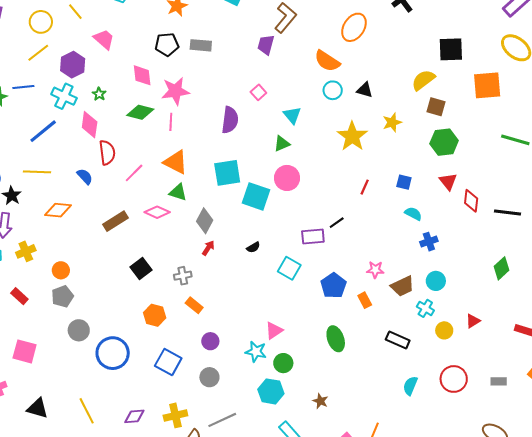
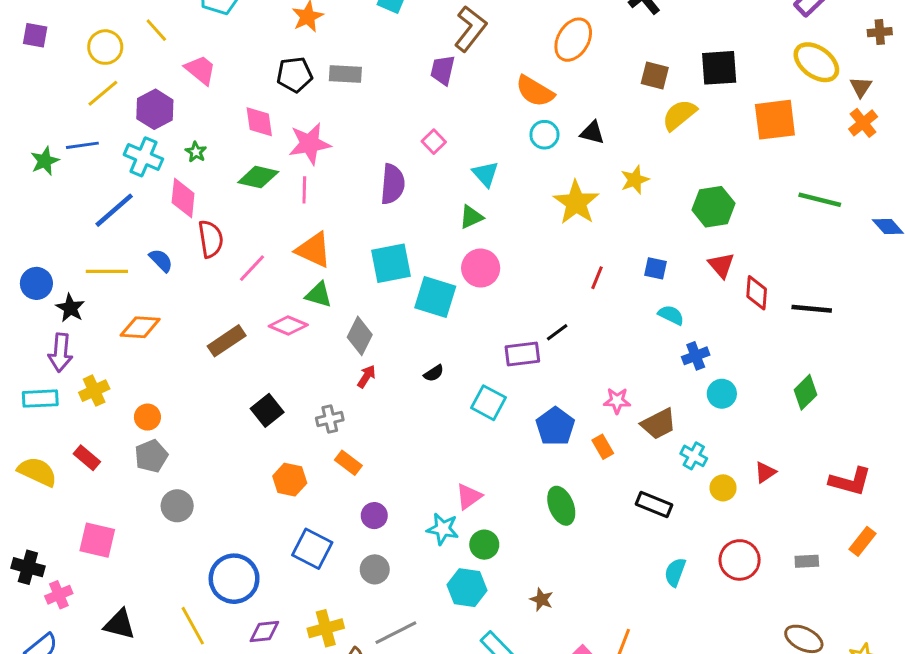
brown square: (436, 107) -> (655, 76), moved
blue semicircle: (85, 176) -> (161, 260), moved
cyan circle: (436, 281) -> (722, 394), moved
blue circle: (113, 353) -> (234, 579), moved

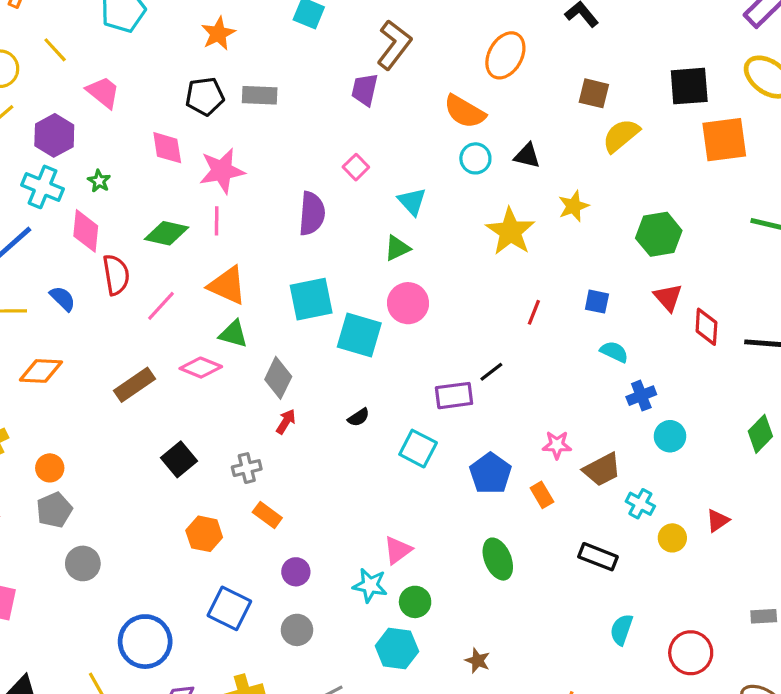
black square: (719, 68) -> (689, 86), moved
green diamond: (258, 177) -> (166, 233), moved
red circle: (740, 560) -> (691, 653), moved

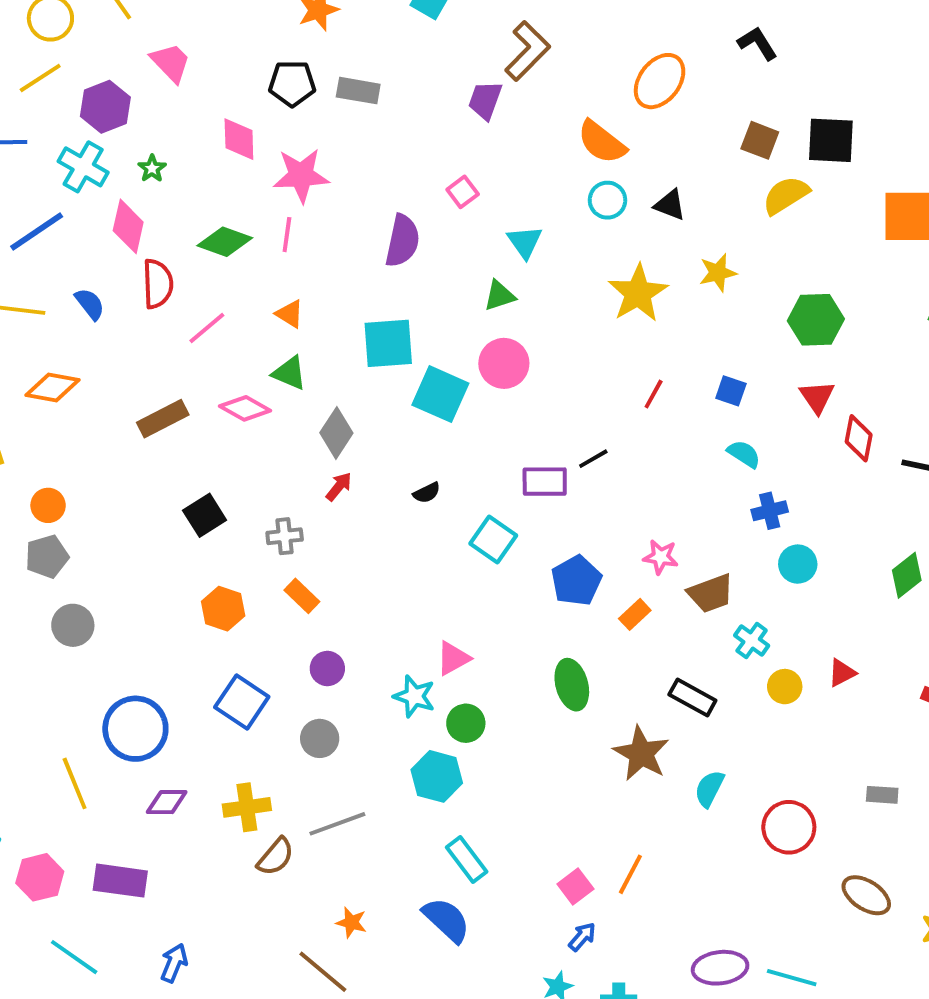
black square: (689, 86) -> (831, 140), moved
orange triangle: (227, 285) -> (290, 314), size x0.6
orange rectangle: (542, 495) -> (635, 614), turned 70
brown star: (478, 661) -> (641, 753), moved, size x1.8

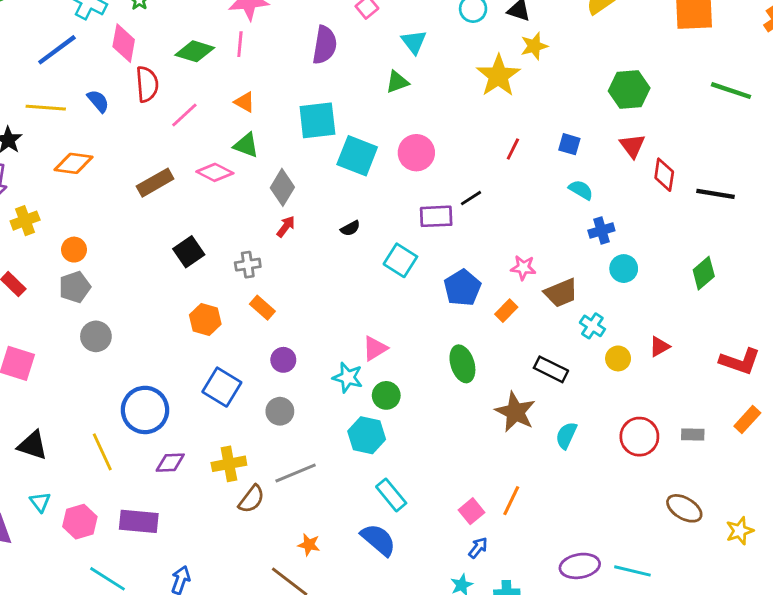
yellow star: (718, 273) -> (534, 46), moved
pink circle: (504, 363) -> (416, 153), moved
red circle: (789, 827) -> (639, 437), moved

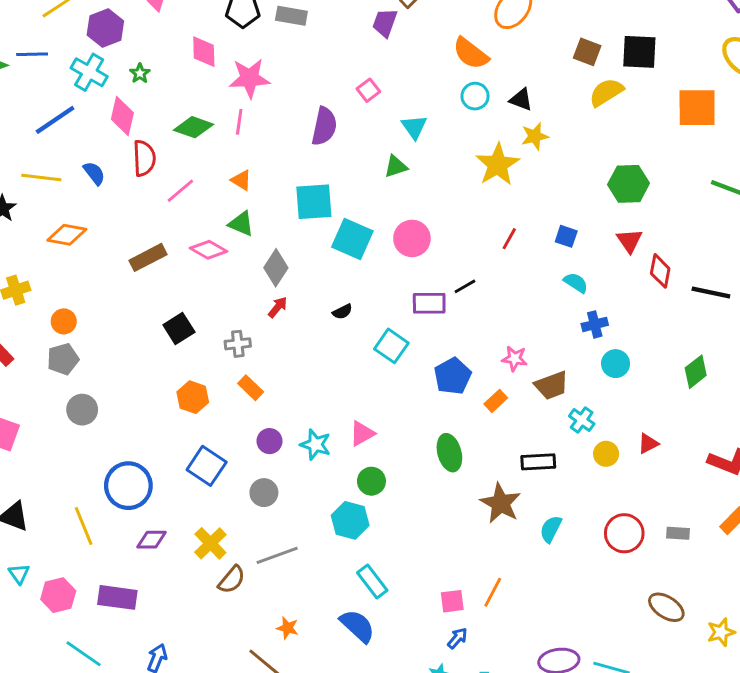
black rectangle: (551, 369) -> (538, 462), turned -32
cyan star: (348, 377) -> (315, 444), moved
yellow cross: (229, 464) -> (210, 543), turned -36
pink square: (471, 511) -> (452, 601), turned 30

